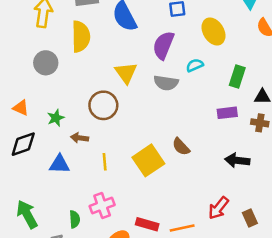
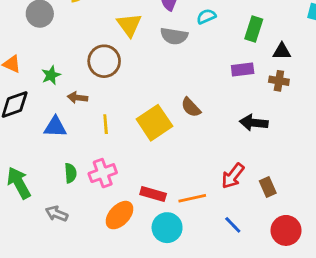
green semicircle: (75, 219) -> (71, 173), moved

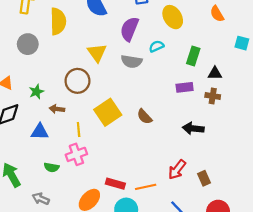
yellow square: (154, 123) -> (108, 112), moved
green semicircle: (71, 173) -> (52, 167), turned 104
pink cross: (103, 173) -> (76, 154), moved

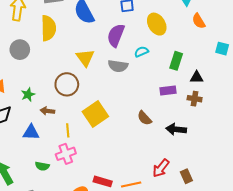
brown semicircle: (145, 117) -> (144, 118), moved

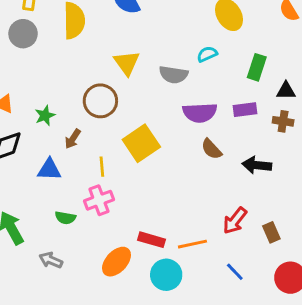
purple semicircle: (116, 35) -> (200, 113), moved, turned -115
gray circle: (20, 50) -> (23, 34), moved
brown arrow: (47, 111) -> (73, 139), turned -64

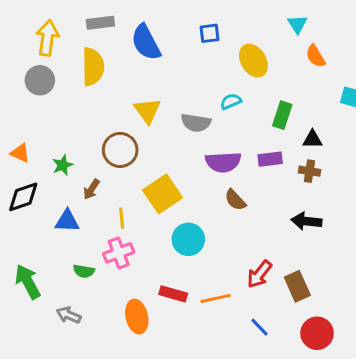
black arrow: (257, 165) -> (306, 221), moved
brown rectangle: (271, 232) -> (297, 286), size x1.4
orange ellipse: (117, 262) -> (137, 317), turned -56
cyan circle: (166, 275) -> (188, 239), moved

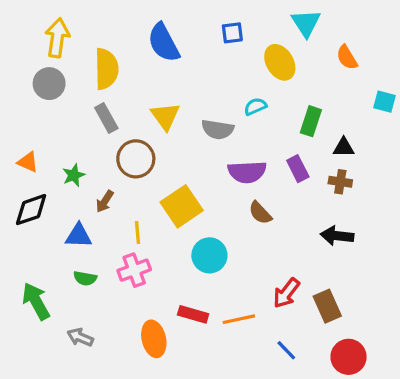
gray rectangle: (100, 23) -> (106, 118), moved, turned 68
cyan triangle: (297, 24) -> (306, 23), moved, size x1.4
purple rectangle: (270, 159) -> (298, 169), turned 70
green semicircle: (84, 271) -> (85, 278), moved

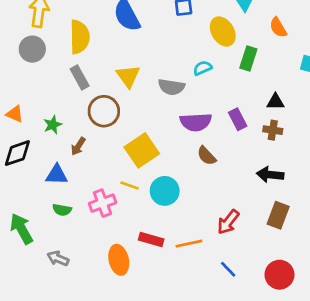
green rectangle: (311, 121) -> (248, 59), moved
yellow line: (137, 232) -> (130, 186), moved, turned -66
brown rectangle: (327, 306) -> (278, 215), moved, turned 45

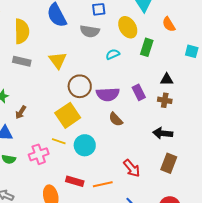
gray rectangle: (80, 77) -> (22, 61), turned -48
gray semicircle: (171, 87) -> (90, 31), moved
brown circle: (104, 111) -> (80, 86), moved
red arrow: (228, 222) -> (132, 168), turned -78

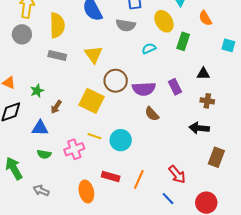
brown cross: (165, 100) -> (207, 101), moved
yellow square: (68, 115) -> (91, 101), moved, turned -30
brown rectangle: (169, 163) -> (216, 157), moved
red arrow: (132, 168) -> (177, 174), moved
orange line: (103, 184) -> (139, 179), turned -54

